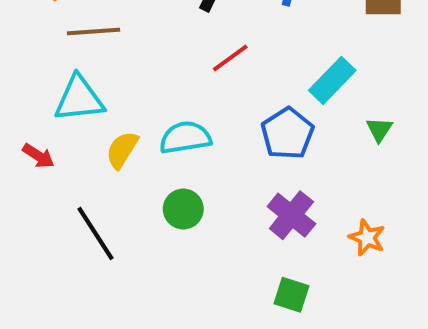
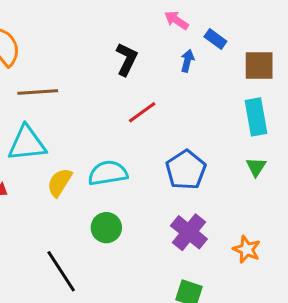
cyan rectangle: (332, 80) -> (256, 117), moved, turned -54
black line: (96, 234) -> (61, 271), moved

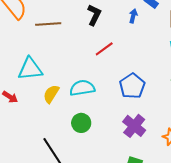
brown line: (38, 92) -> (48, 24), moved

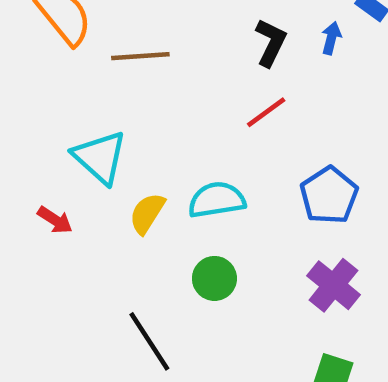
black L-shape: (94, 15) -> (271, 43), moved
cyan triangle: (30, 69) -> (100, 157), turned 48

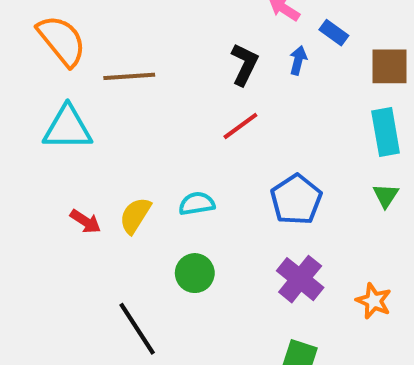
cyan triangle: (100, 157) -> (68, 128), moved, turned -42
cyan semicircle: (217, 200) -> (197, 204), size x0.7
red arrow: (55, 220) -> (85, 221), moved

